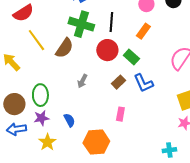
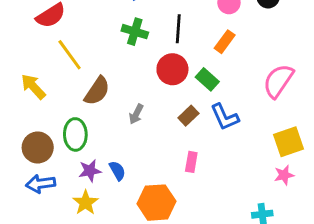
green cross: (81, 24) -> (135, 32), size x0.7
brown semicircle: (64, 48) -> (97, 91), moved
purple star: (41, 118) -> (90, 171), moved

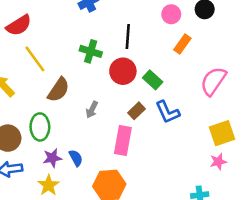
green cross: (135, 32) -> (91, 51), moved
orange rectangle: (225, 42) -> (182, 44), moved
pink rectangle: (191, 162) -> (123, 141), moved, size x1.6

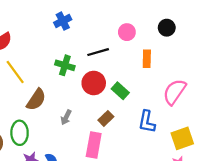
pink circle: (171, 14) -> (127, 32), moved
black line: (128, 37) -> (98, 52), turned 70
orange rectangle: (182, 44) -> (147, 59), turned -35
blue L-shape: (167, 112) -> (147, 122), moved, turned 35

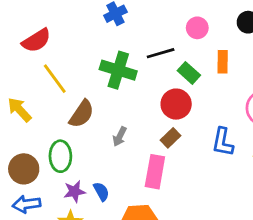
green cross: (65, 65) -> (118, 70), size x1.4
red circle: (94, 83) -> (176, 104), moved
green rectangle: (120, 91) -> (189, 73), moved

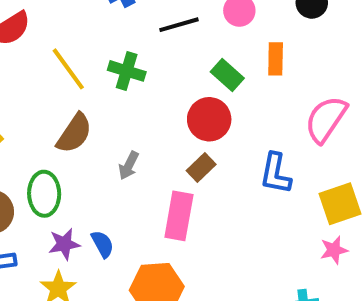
black line: (161, 53) -> (179, 25), moved
green cross: (118, 70) -> (127, 71), size x0.7
yellow line: (55, 79) -> (68, 69), moved

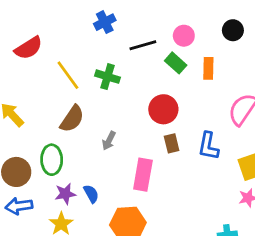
green rectangle: (227, 75) -> (176, 63), moved
brown rectangle: (201, 168) -> (172, 143), moved, turned -60

